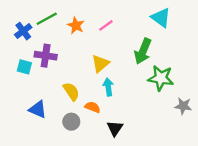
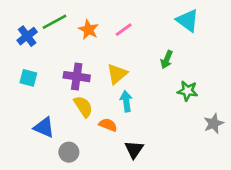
green arrow: (143, 51) -> (167, 60), size x0.6
purple cross: (46, 56) -> (77, 77), moved
green star: (161, 78) -> (188, 91), size x0.7
gray star: (183, 106) -> (214, 123), turned -30
gray circle: (71, 122) -> (69, 152), moved

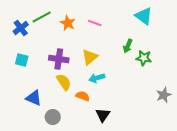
pink line: (124, 30) -> (95, 23), turned 56
green star: (188, 91) -> (144, 58), moved
cyan arrow: (126, 101) -> (97, 78), turned -98

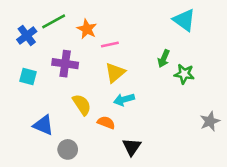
pink line: (95, 23) -> (110, 44), moved, turned -32
purple cross: (59, 59) -> (65, 64), moved

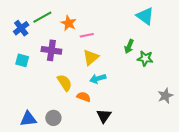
blue triangle: (43, 125) -> (28, 119), moved, turned -30

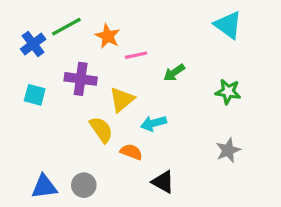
green arrow: (129, 46) -> (174, 73), moved, turned 32
yellow triangle: (91, 57) -> (122, 100), moved
gray star: (165, 96) -> (228, 150), moved
black triangle: (104, 116) -> (163, 182), turned -35

